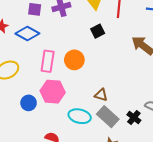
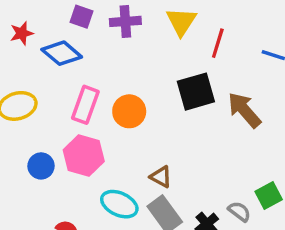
black square: (98, 31) -> (196, 92), moved, size x1.6

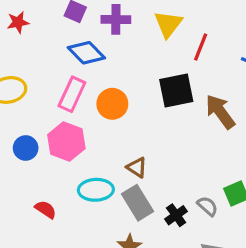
blue diamond: (62, 53) -> (86, 53), moved
cyan ellipse: (119, 204) -> (96, 190), turned -32

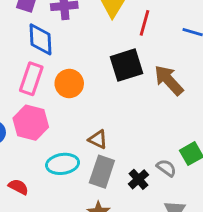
blue diamond: (86, 53) -> (40, 39), turned 48
gray rectangle: (138, 203) -> (102, 172), turned 56

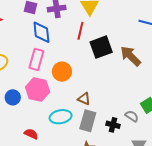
red line: (144, 23) -> (80, 31), moved
orange circle: (69, 84) -> (62, 72), moved
black cross: (138, 179) -> (113, 125), turned -32

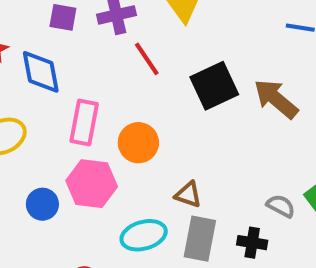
red line: (80, 31) -> (147, 59), moved, turned -42
blue diamond: (41, 32) -> (41, 72), moved
gray semicircle: (132, 116) -> (281, 206), moved

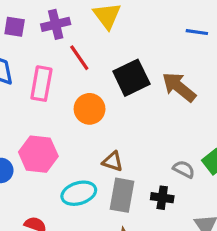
pink rectangle: (84, 122) -> (41, 84), moved
orange circle: (138, 143) -> (90, 109), moved

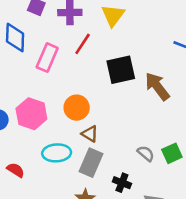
red line: (79, 58) -> (83, 44), turned 55
orange circle: (90, 109) -> (77, 108), moved
black cross: (162, 198) -> (122, 183), moved

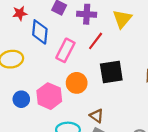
black square: (121, 70) -> (111, 72), moved
orange circle: (77, 108) -> (77, 83), moved

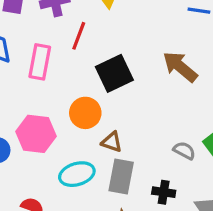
orange circle: (77, 83) -> (85, 113), moved

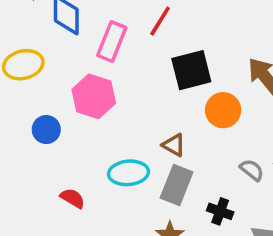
orange circle: (85, 113) -> (223, 110), moved
pink hexagon: (36, 134) -> (94, 96), moved

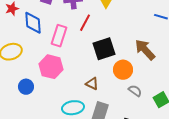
brown triangle: (174, 145) -> (92, 84), moved
gray semicircle: (252, 170) -> (135, 91), moved

